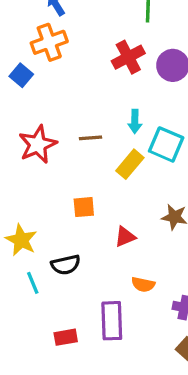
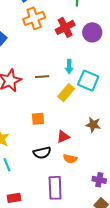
orange cross: (49, 42) -> (34, 18), moved
black semicircle: (66, 265) -> (42, 153), moved
orange semicircle: (143, 284) -> (70, 159), moved
red rectangle: (66, 337) -> (14, 198), moved

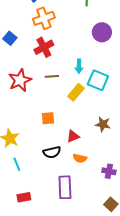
red cross: (65, 27) -> (44, 47), moved
purple cross: (99, 180) -> (109, 171), moved

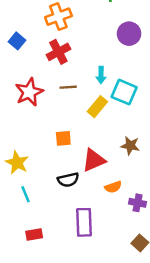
red triangle: (73, 136) -> (94, 160), size x1.5
orange semicircle: (80, 158) -> (113, 187), moved, turned -32

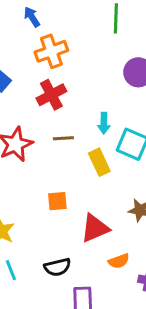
yellow rectangle: (97, 107) -> (99, 162), turned -65
black semicircle: (68, 180) -> (57, 267), moved

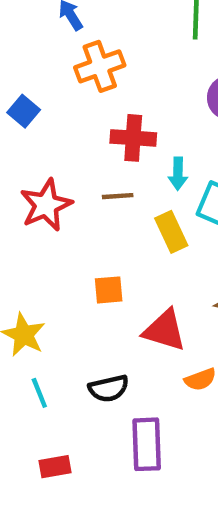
red cross: (51, 95) -> (133, 138), moved, turned 32
red triangle: (95, 228) -> (165, 330), turned 40

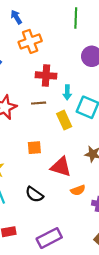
black semicircle: (109, 388) -> (34, 194), turned 48
purple rectangle: (147, 444) -> (49, 238), moved, turned 65

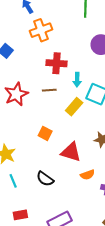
yellow rectangle: (64, 120) -> (74, 107), turned 66
orange square: (34, 148) -> (45, 133), turned 32

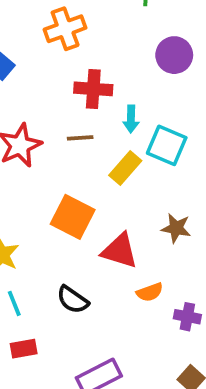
orange square: (45, 133) -> (73, 217), size x1.6
red rectangle: (20, 215) -> (24, 349), moved

